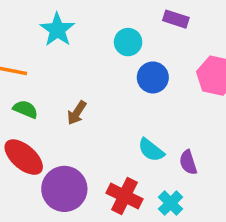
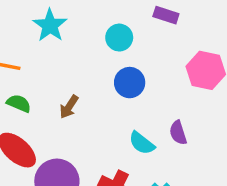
blue circle: (153, 77) -> (130, 83), moved
purple semicircle: (188, 162) -> (178, 133), moved

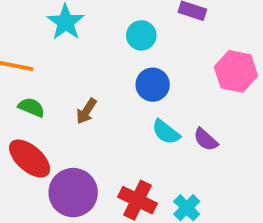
purple semicircle: (178, 133) -> (206, 140), turned -30
cyan semicircle: (142, 143) -> (166, 132), moved

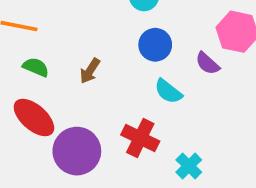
purple semicircle: (206, 140) -> (207, 63), moved
red cross: (138, 200) -> (140, 138), moved

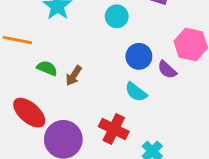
blue circle: (155, 45) -> (139, 56), moved
green semicircle: (36, 67) -> (47, 68), moved

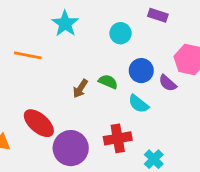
green semicircle: (47, 68) -> (108, 82), moved
red cross: (114, 129) -> (118, 138), turned -36

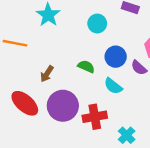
brown arrow: (80, 89) -> (47, 74), moved
purple circle: (71, 148) -> (63, 106), moved

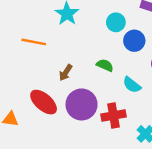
blue circle: (116, 57) -> (134, 41), moved

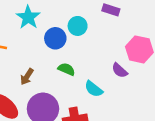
blue circle: (134, 41) -> (55, 38), moved

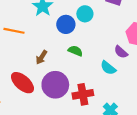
cyan semicircle: (94, 89) -> (108, 68), moved

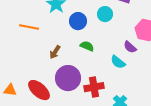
cyan circle: (85, 14) -> (105, 14), moved
red ellipse: (22, 83) -> (39, 90), moved

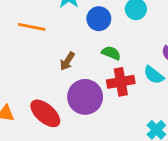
red cross: (94, 87) -> (121, 82), moved

